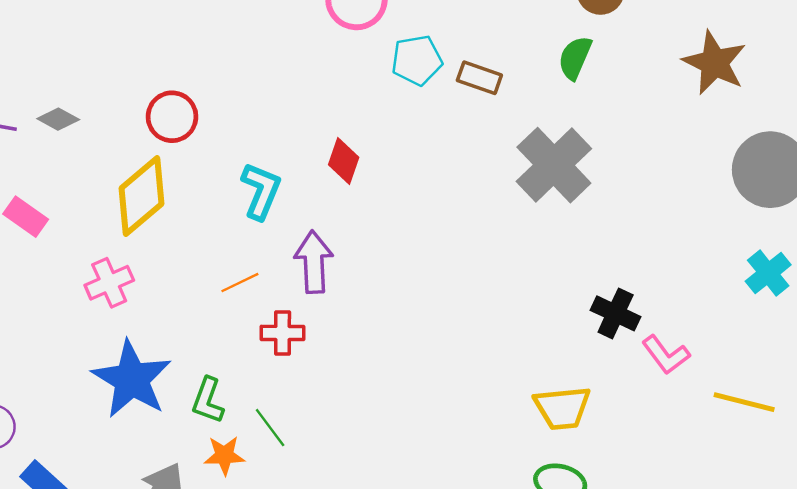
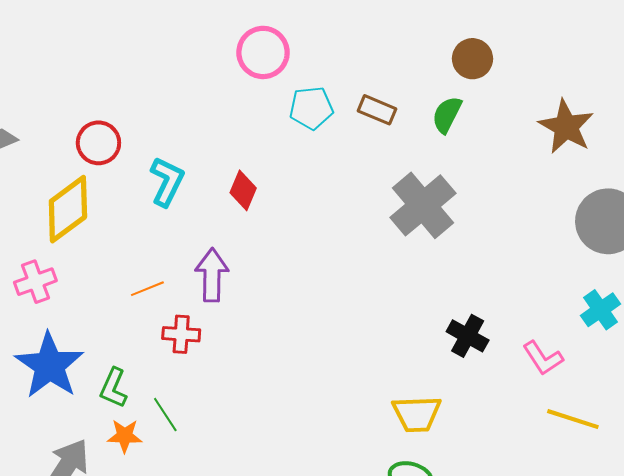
brown rectangle: (479, 78) -> (377, 110), moved
cyan L-shape: (261, 191) -> (167, 182), moved
pink L-shape: (666, 355) -> (543, 358), moved

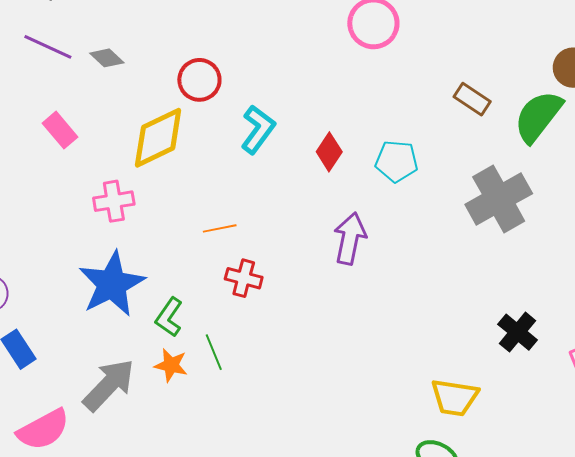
cyan pentagon: (311, 108) -> (397, 161), moved
green semicircle: (447, 115) -> (538, 116), size x1.5
purple arrow: (212, 275) -> (350, 238), moved

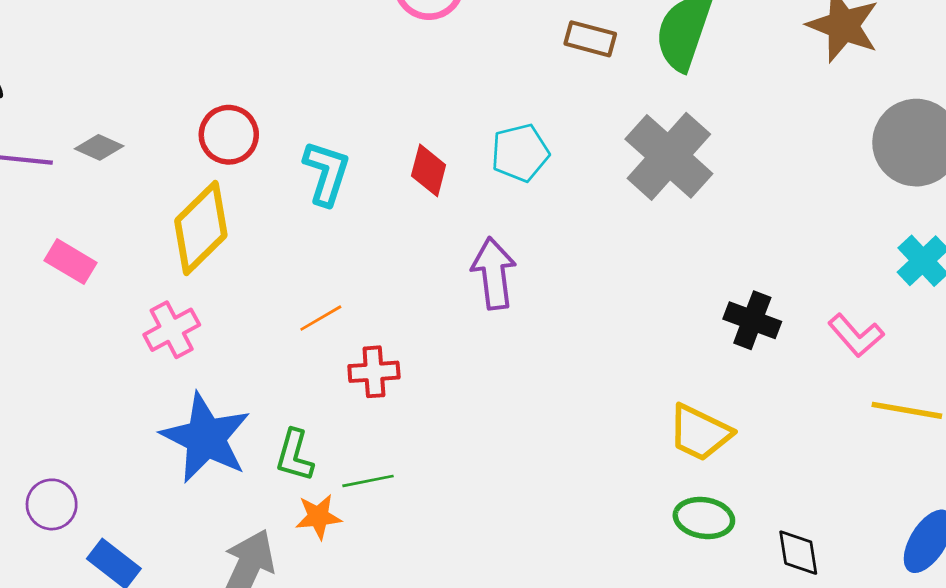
green line: (214, 352) -> (368, 481), turned -60
yellow trapezoid: (455, 397) -> (700, 433), turned 36

